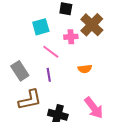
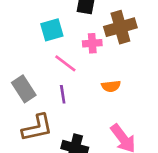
brown cross: (92, 25) -> (120, 27), turned 30

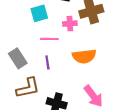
pink line: (65, 63) -> (49, 39), turned -36
orange semicircle: (111, 86) -> (84, 56), size x1.6

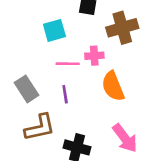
pink cross: (70, 24) -> (94, 56), moved
orange semicircle: (84, 56) -> (113, 86), turned 75

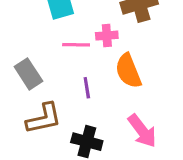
purple line: (65, 94) -> (87, 88), moved

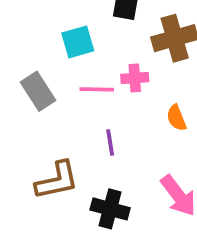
orange semicircle: (128, 71) -> (176, 118), moved, size x0.6
gray rectangle: (28, 74) -> (38, 91), moved

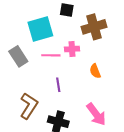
cyan square: (78, 42) -> (40, 29), size x1.4
brown L-shape: (57, 180) -> (29, 106), turned -45

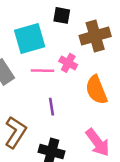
pink cross: (72, 49) -> (68, 63), turned 32
orange semicircle: (95, 71) -> (96, 90), size x1.6

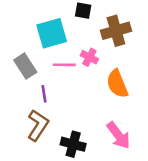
purple line: (51, 107) -> (44, 94), moved

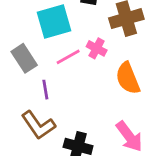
pink line: (64, 65) -> (68, 57), turned -30
brown L-shape: (38, 125) -> (38, 125), turned 112

